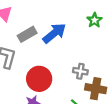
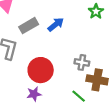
blue arrow: (54, 33) -> (56, 24), size x0.7

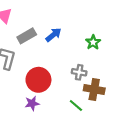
green star: (96, 11) -> (93, 42), moved

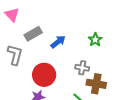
blue arrow: (53, 35) -> (58, 42), moved

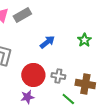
gray rectangle: (33, 34) -> (22, 15), moved
gray cross: (82, 68) -> (58, 76), moved

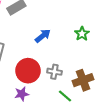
brown cross: (85, 84) -> (83, 80), turned -30

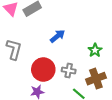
green star: (82, 34) -> (95, 50), moved

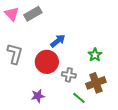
red circle: (43, 69) -> (47, 62), moved

